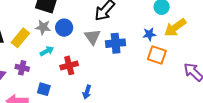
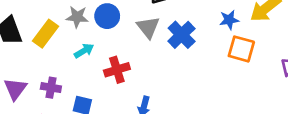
blue cross: (116, 43) -> (182, 35), turned -36
purple cross: (22, 68) -> (51, 88), moved

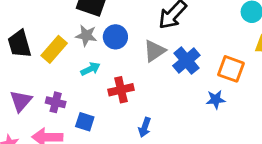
blue star: (229, 20) -> (216, 99), moved
gray triangle: (148, 27) -> (154, 51), turned 30
orange square: (241, 49) -> (231, 69), moved

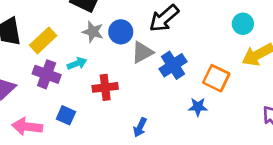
gray star: (86, 35) -> (93, 32), moved
blue circle: (115, 37) -> (121, 32), moved
purple cross: (56, 102) -> (47, 74), moved, size x1.4
blue arrow: (145, 127) -> (140, 127), moved

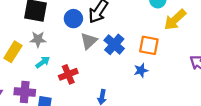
gray star: (93, 32) -> (38, 39), moved
blue circle: (121, 32) -> (73, 19), moved
purple cross: (47, 74) -> (25, 92), moved

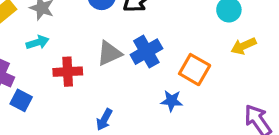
yellow arrow: (175, 20) -> (243, 46), size x0.7
gray triangle: (89, 41) -> (109, 53), moved

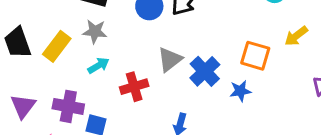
yellow arrow: (243, 46) -> (296, 36), moved
blue cross: (146, 52) -> (205, 71), moved

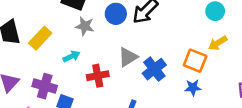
gray star: (95, 32) -> (85, 26), moved
yellow arrow: (296, 36) -> (218, 43), moved
blue star: (240, 91) -> (193, 88), moved

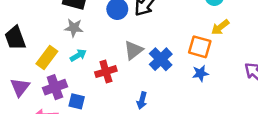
gray star: (85, 26) -> (74, 28), moved
yellow rectangle: (40, 38) -> (47, 58), moved
purple cross: (45, 86) -> (55, 87), turned -30

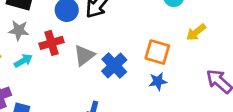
yellow arrow: (220, 27) -> (196, 32), moved
red cross: (106, 72) -> (52, 43), moved

